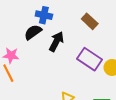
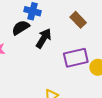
purple rectangle: (90, 59) -> (76, 58), turned -50

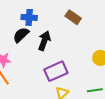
purple rectangle: (76, 58) -> (56, 71), moved

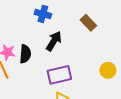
black semicircle: (21, 35) -> (25, 54), moved, turned 126

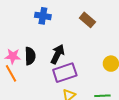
black arrow: (54, 41) -> (58, 54), moved

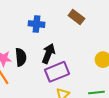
blue cross: (43, 16) -> (37, 24), moved

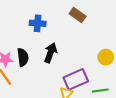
purple rectangle: (57, 72) -> (76, 79), moved

